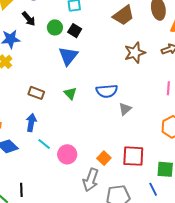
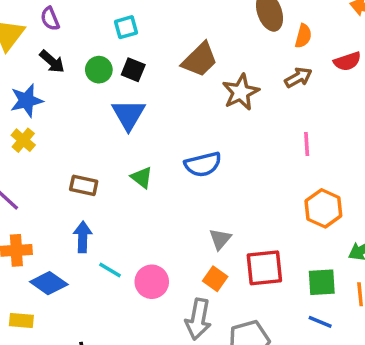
brown trapezoid: (124, 15) -> (200, 60), moved
gray triangle: (125, 109) -> (220, 239), moved
blue line: (153, 189) -> (320, 322), moved, turned -32

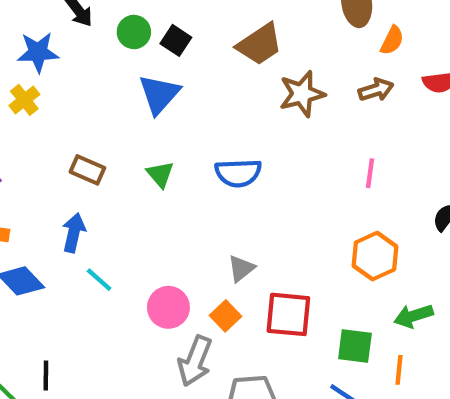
pink circle: (152, 282) -> (168, 307), moved

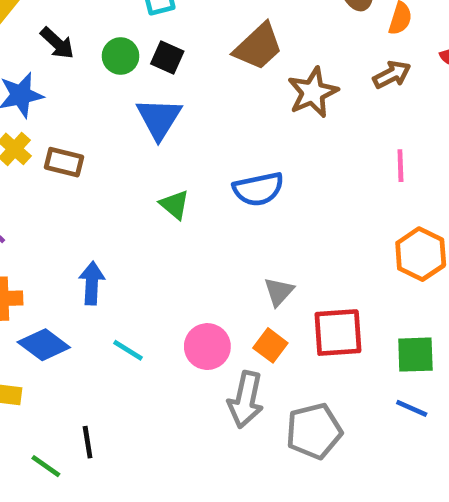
brown rectangle: (87, 170) -> (64, 162), moved
cyan line: (99, 280) -> (128, 350), moved

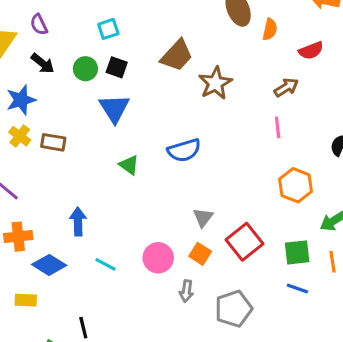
brown arrow: (392, 75) -> (286, 87), moved
red square: (338, 333) -> (244, 242), turned -30
gray arrow: (246, 400) -> (186, 291), size x0.6

